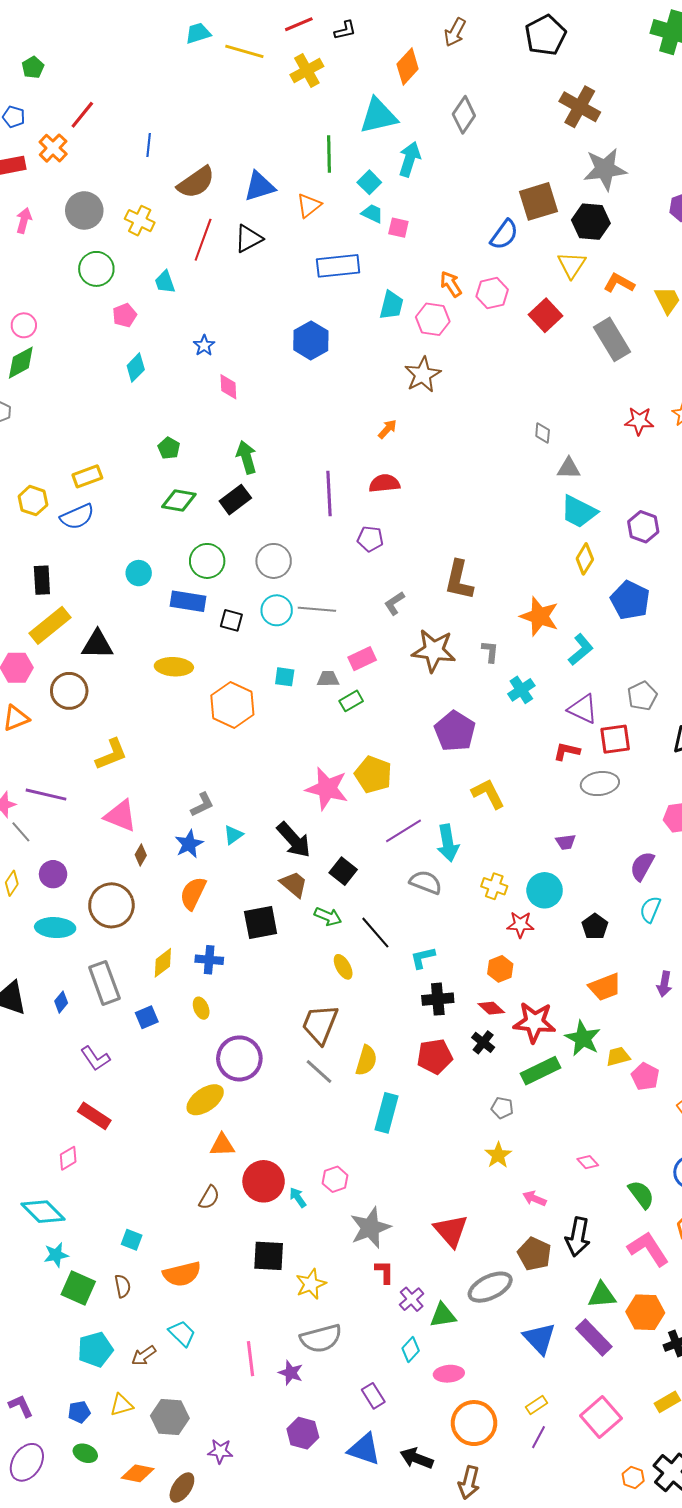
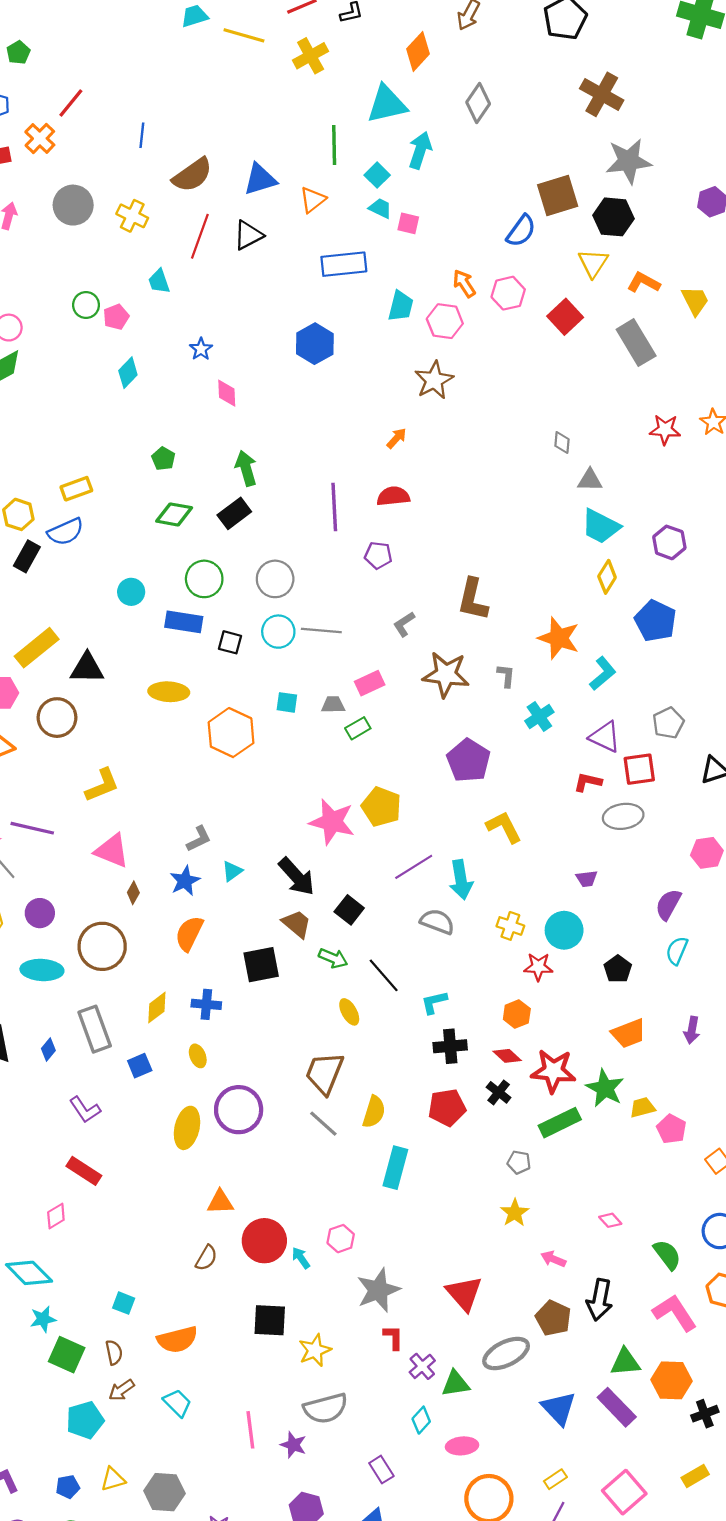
green circle: (96, 269) -> (86, 305), moved, size x0.7
black rectangle: (42, 580) -> (27, 556), moved, turned 32
yellow ellipse: (205, 1100) -> (187, 1128), moved, turned -42
brown arrow: (144, 1356) -> (121, 1390), moved

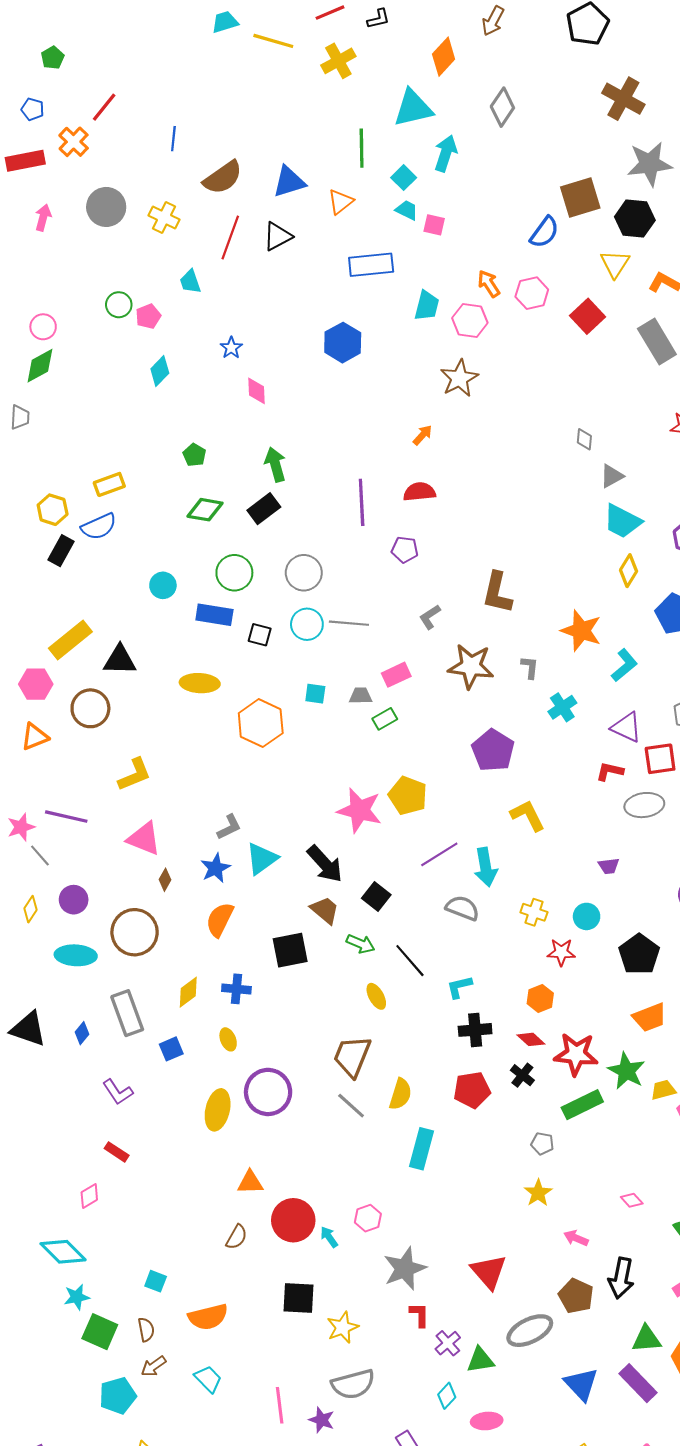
gray triangle: (590, 480) -> (612, 476), turned -30
cyan triangle: (232, 871) -> (262, 859), size x1.6
cyan circle: (564, 930) -> (587, 916), size x0.7
black pentagon: (618, 969) -> (639, 954), size x1.5
red rectangle: (84, 1171) -> (117, 1152), size x0.7

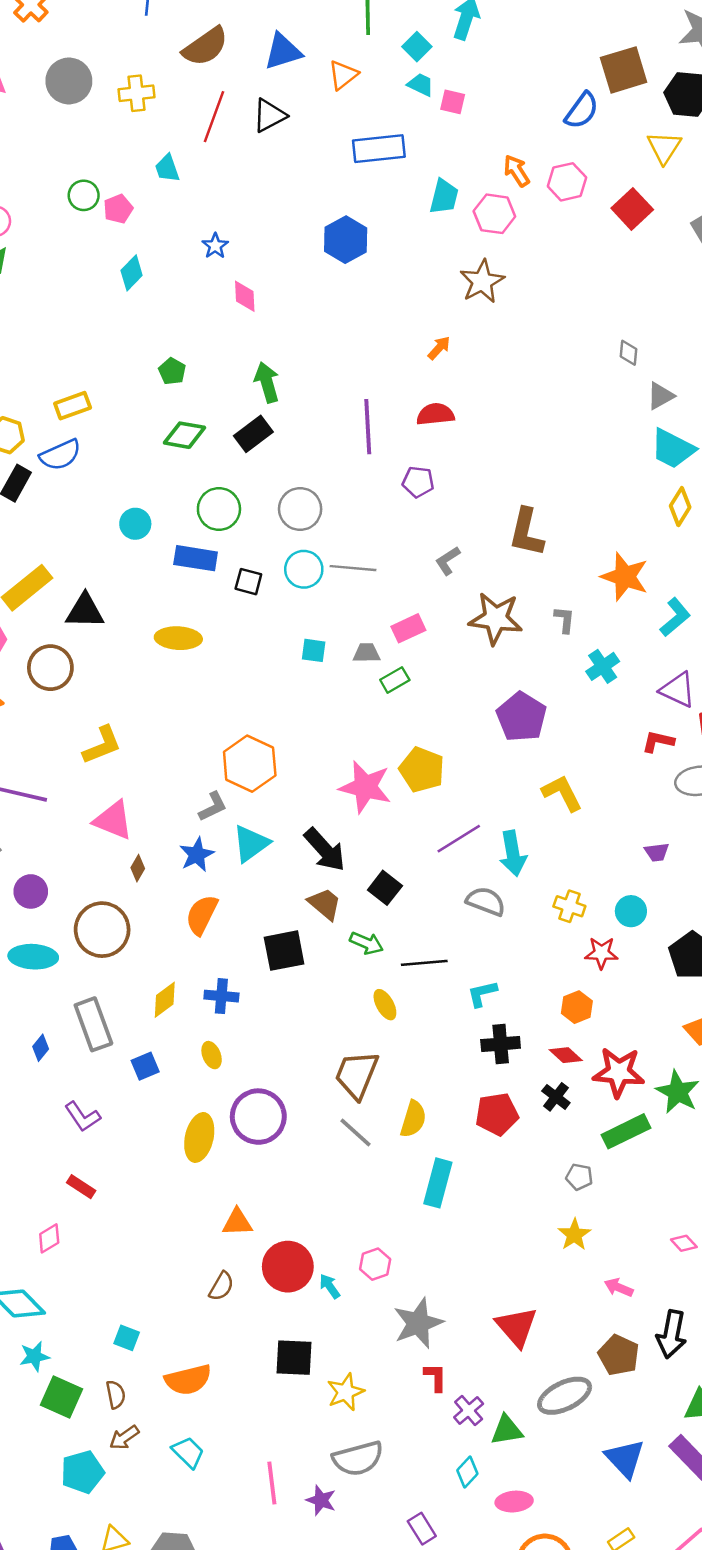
yellow cross: (164, 217) -> (137, 93), turned -32
orange hexagon: (261, 723) -> (250, 764), moved
black line: (410, 961) -> (424, 963), turned -54

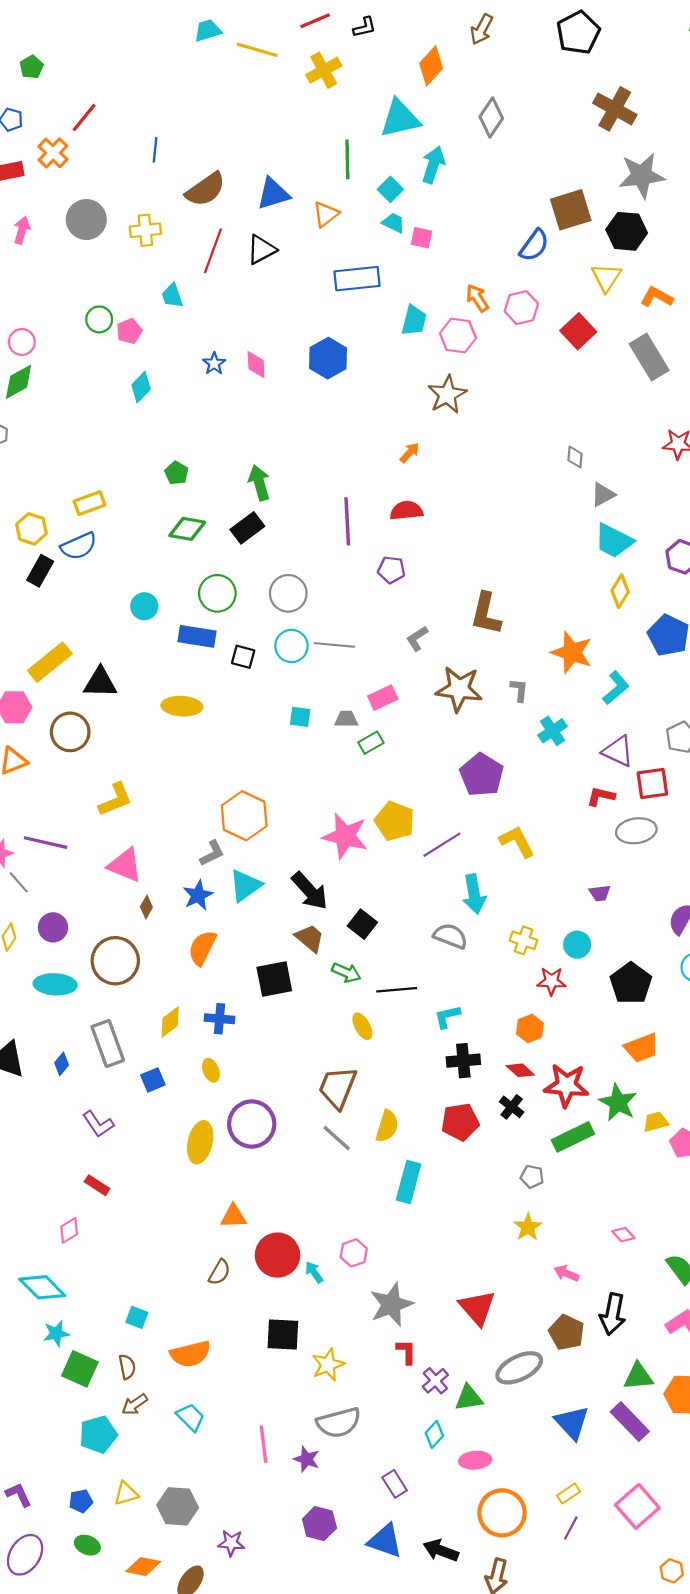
pink diamond: (245, 296) -> (256, 365), moved
purple line: (459, 839) -> (442, 845), moved

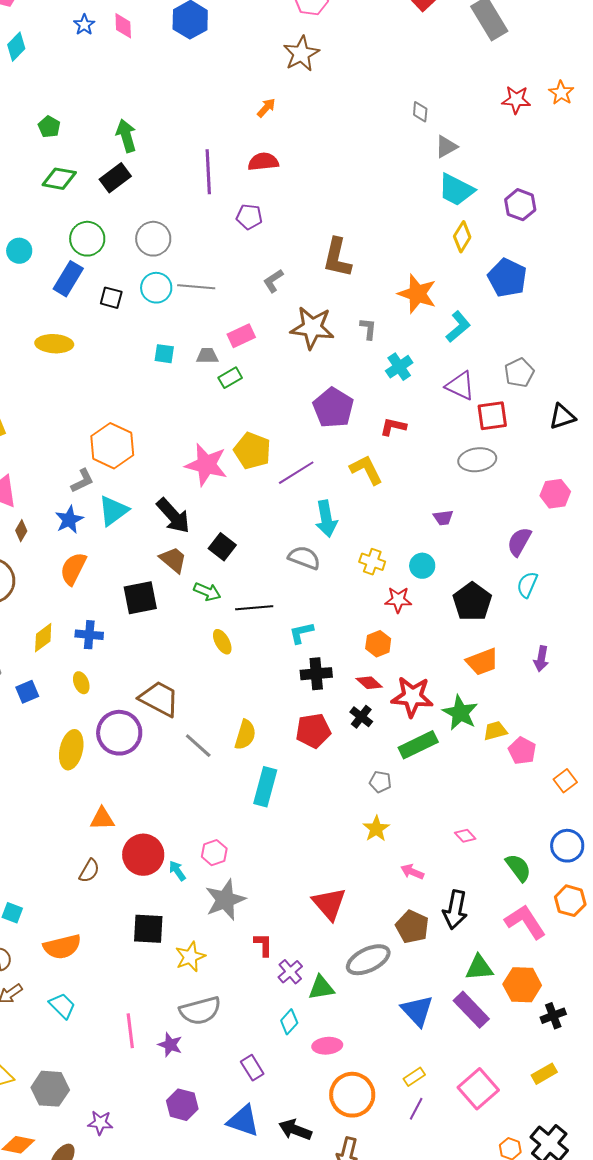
blue rectangle: (197, 636) -> (68, 279), turned -68
red L-shape: (601, 796) -> (393, 427), moved
brown trapezoid: (338, 1087) -> (159, 699), moved, turned 96
gray star: (391, 1304) -> (225, 900), moved

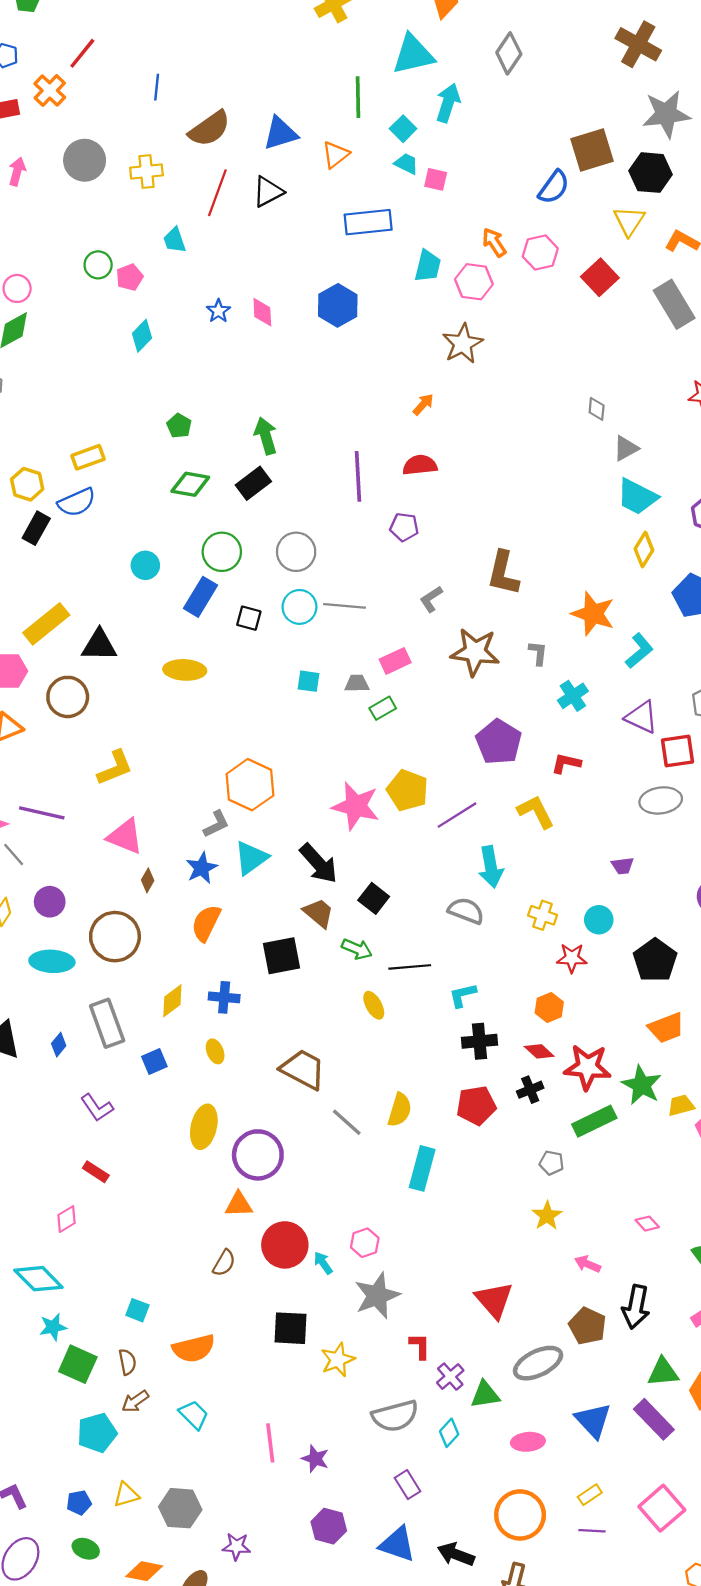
black cross: (361, 717) -> (530, 1090), turned 30
purple circle: (119, 733) -> (258, 1155), moved
gray semicircle: (200, 1011) -> (395, 1416), moved
pink ellipse: (327, 1046) -> (528, 1442), moved
purple line: (416, 1109) -> (592, 1531), turned 65

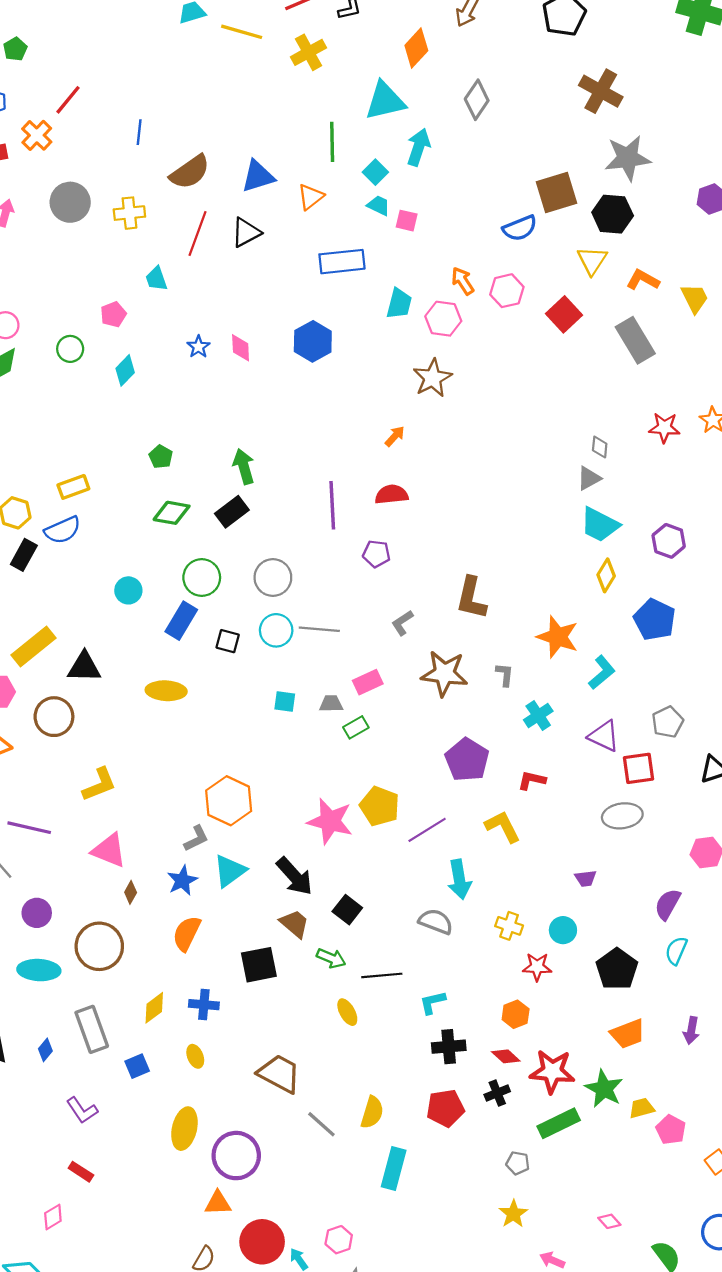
blue semicircle: (554, 187) -> (520, 228), turned 32
green circle: (98, 265) -> (70, 349), moved
gray diamond: (597, 409) -> (600, 447), moved

